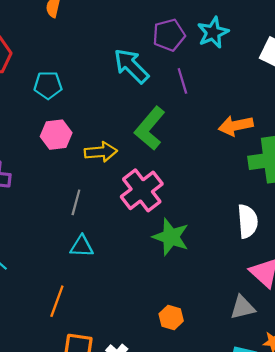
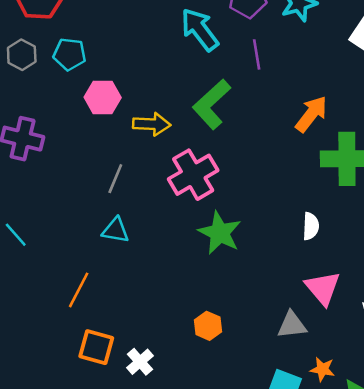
cyan pentagon: (48, 85) -> (69, 54), moved
orange arrow: (236, 126) -> (311, 114), turned 132
white semicircle: (248, 221) -> (311, 226), size x0.7

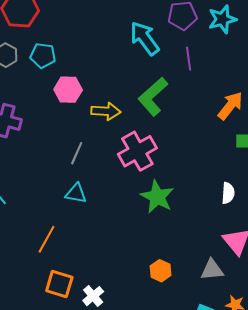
orange hexagon: (208, 326) -> (161, 271), moved

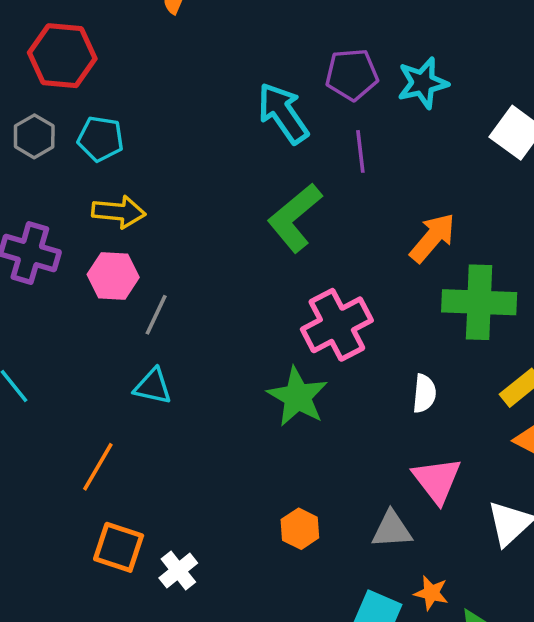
pink hexagon: (68, 90) -> (113, 276), moved
yellow arrow: (106, 111) -> (119, 212), moved
pink cross: (137, 151) -> (337, 325), moved

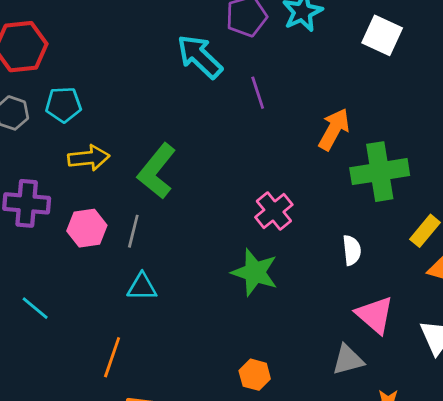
purple line: (360, 151) -> (258, 93), moved
green L-shape: (295, 218) -> (157, 171), moved
pink hexagon: (113, 276) -> (87, 228), moved
pink cross: (337, 325) -> (274, 211), size x0.7
orange hexagon: (300, 529) -> (255, 375), moved

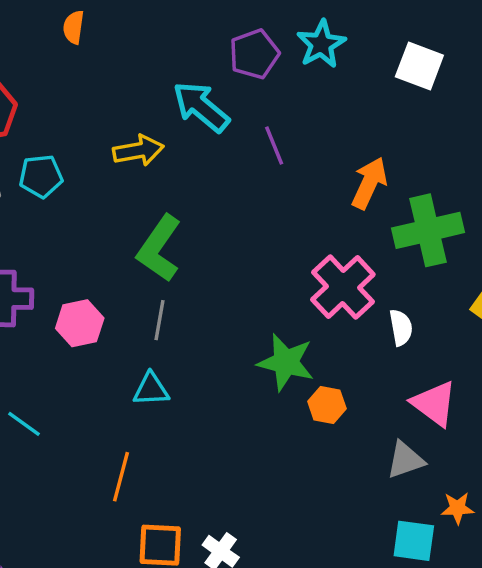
yellow arrow: (89, 158) -> (138, 150), moved
pink cross: (274, 211) -> (343, 287), moved, size x1.4
gray line: (133, 231) -> (159, 320), moved
orange hexagon: (255, 375) -> (327, 405), moved

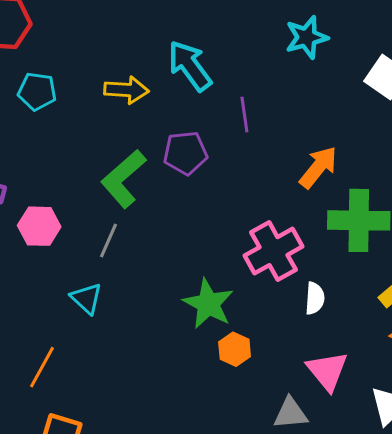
purple pentagon: (254, 54) -> (185, 153), moved
cyan triangle: (151, 389) -> (86, 298), turned 32

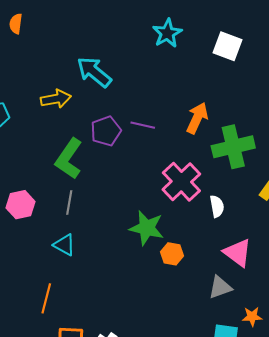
purple line: (244, 115) -> (143, 125), moved, turned -55

